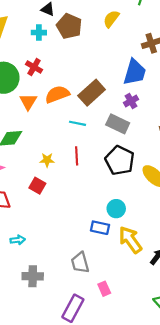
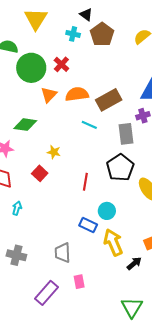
gray rectangle: (118, 124) -> (126, 134), turned 45
red line: (77, 156) -> (85, 182), moved
cyan arrow: (18, 240) -> (17, 208), moved, turned -80

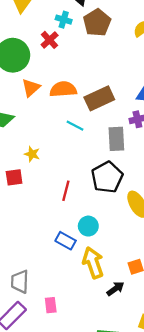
red cross: (61, 64) -> (50, 40), moved
red square: (40, 173) -> (14, 177), turned 35
gray trapezoid: (63, 253) -> (20, 282), moved

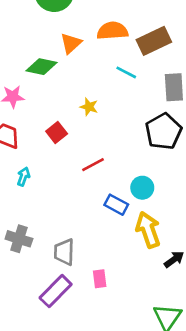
orange triangle: (31, 88) -> (71, 43), moved
yellow star: (32, 154) -> (89, 107), moved
red square: (14, 177) -> (57, 132), turned -30
red line: (66, 191) -> (93, 165), moved, turned 48

